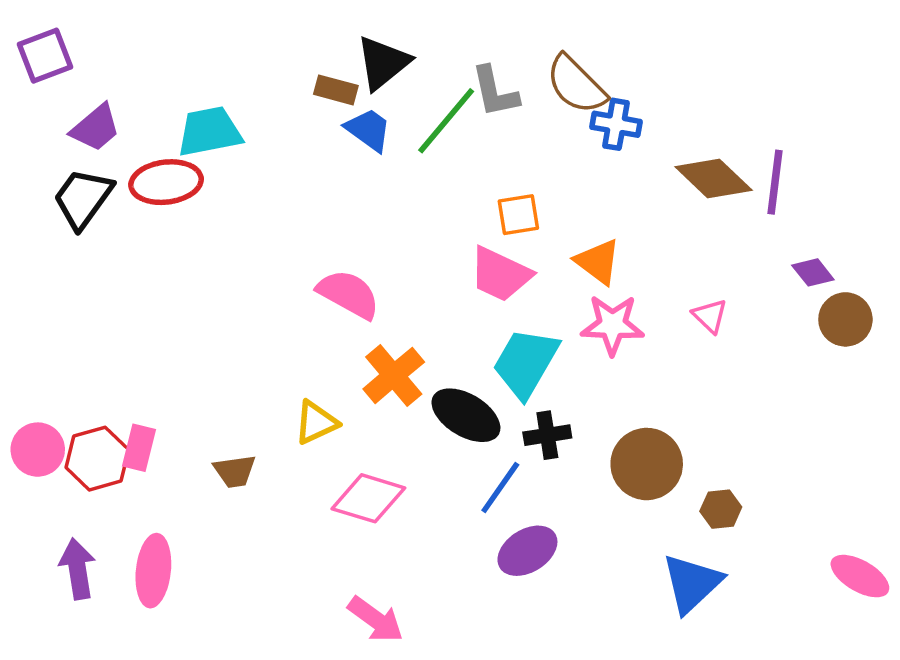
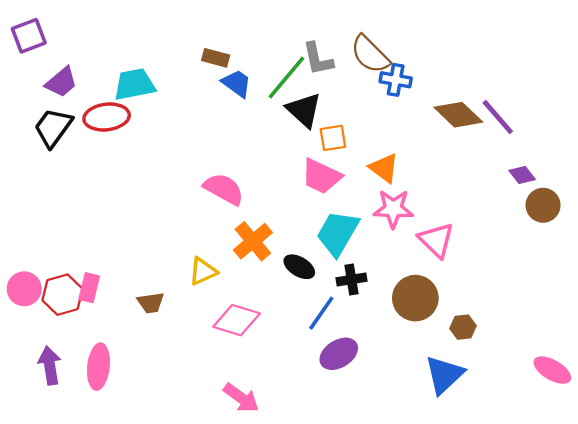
black triangle: (383, 63) -> (304, 110), moved, turned -39
purple line: (775, 182) -> (498, 117), turned -48
pink triangle: (710, 316) -> (436, 240), moved, size x1.6
black ellipse: (466, 415) -> (299, 267), size x0.7

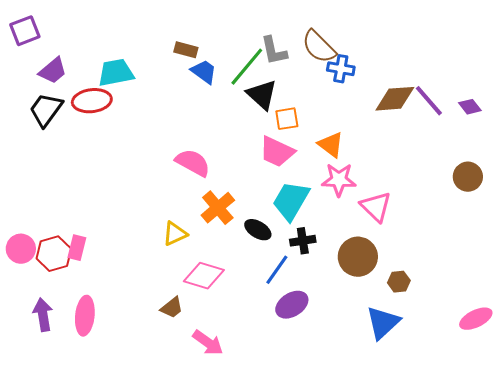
brown diamond: (458, 115) -> (395, 99), turned -48
purple diamond: (522, 175) -> (470, 107), moved
brown trapezoid: (151, 303) -> (172, 308), moved, turned -30
pink ellipse: (552, 370) -> (476, 319), turned -56

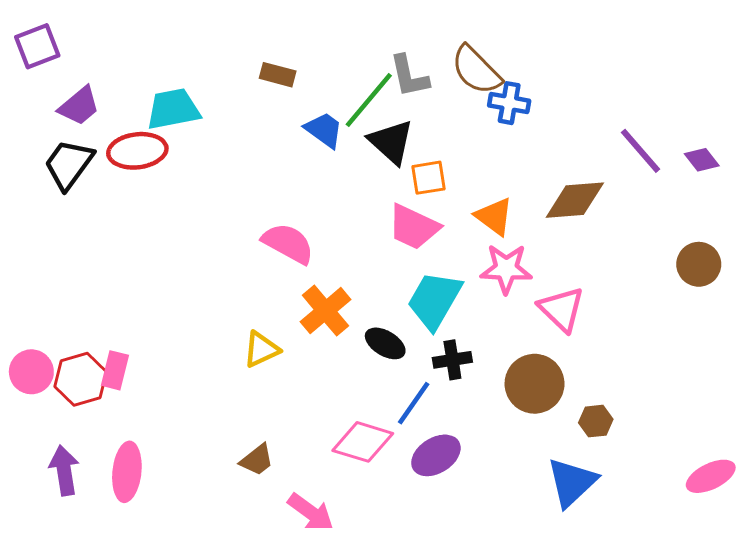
blue trapezoid: (204, 72) -> (324, 130), moved
brown diamond: (395, 99) -> (575, 200), moved
pink diamond: (204, 276) -> (363, 442), moved

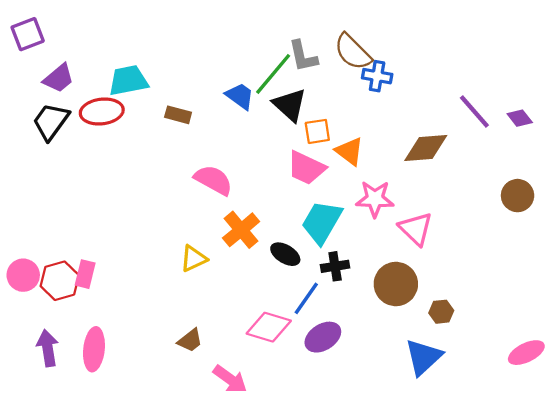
brown rectangle: (278, 75) -> (178, 115), moved
orange triangle: (494, 217) -> (349, 151), moved

